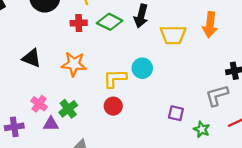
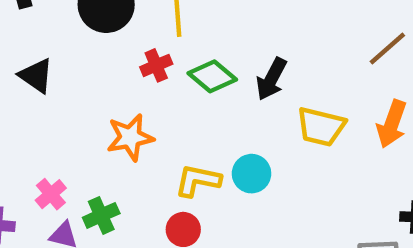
red cross: (79, 23) -> (156, 65), turned -35
black triangle: (31, 58) -> (36, 76), moved
orange star: (74, 64) -> (130, 137), turned -30

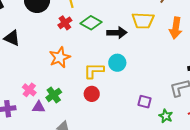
black arrow: (271, 79) -> (117, 33), moved, turned -108
yellow trapezoid: (321, 127) -> (143, 21), moved

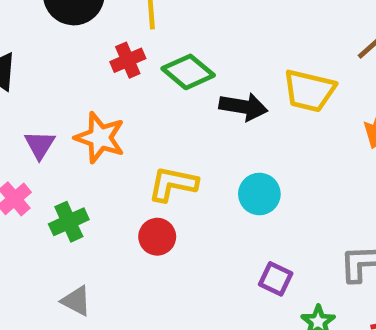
orange star: (60, 57) -> (100, 138), turned 30
cyan circle: (117, 63) -> (259, 194), moved
purple triangle: (39, 107) -> (40, 145), moved, turned 48

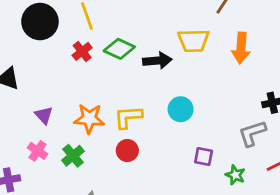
orange star: (100, 138) -> (89, 119), moved

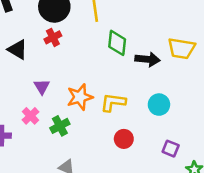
green diamond: (119, 49) -> (117, 43), turned 60
red cross: (82, 51) -> (53, 37), moved
orange star: (89, 119) -> (80, 97), turned -30
red circle: (127, 151) -> (124, 139), moved

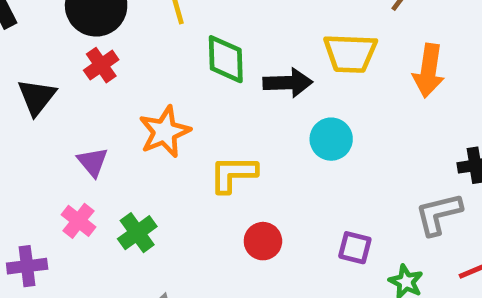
black triangle: (18, 49) -> (37, 97), turned 45
orange star: (80, 97) -> (165, 132), moved
cyan circle: (159, 105) -> (331, 139), moved

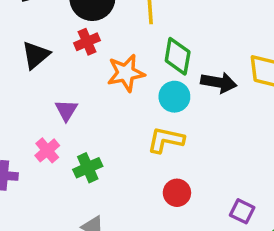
orange star: (165, 132) -> (126, 73), moved
cyan circle: (331, 139) -> (174, 97), moved

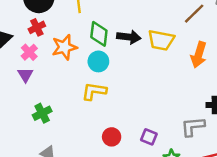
black arrow: (219, 83) -> (129, 37), moved
pink cross: (47, 150) -> (29, 52), moved
red circle: (177, 193) -> (112, 137), moved

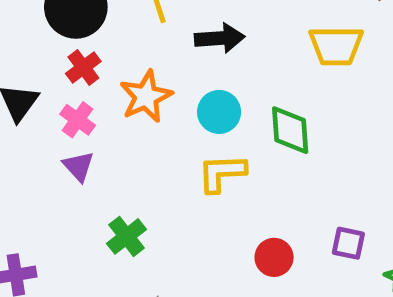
green diamond: (99, 34) -> (290, 130), moved
black arrow: (129, 37) -> (220, 38), moved

